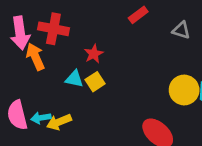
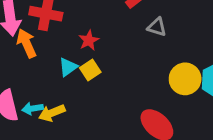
gray triangle: (181, 30) -> (157, 27), moved
cyan triangle: (74, 79) -> (68, 67), turned -48

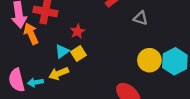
gray triangle: (157, 27) -> (141, 18), moved
yellow arrow: (52, 113) -> (59, 73), moved

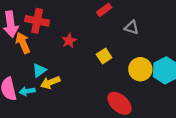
cyan triangle: (62, 51) -> (39, 70), moved
yellow square: (79, 54) -> (104, 56), moved

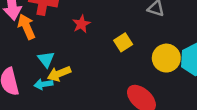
cyan triangle: (39, 70) -> (46, 59), turned -32
cyan arrow: (27, 91) -> (43, 84), moved

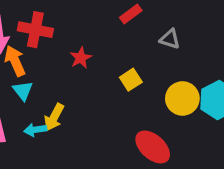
cyan triangle: (46, 59) -> (23, 91), moved
yellow arrow: (59, 74) -> (54, 117), turned -40

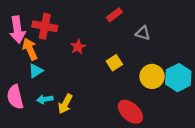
cyan triangle: (23, 91) -> (36, 71), turned 35
yellow arrow: (54, 117) -> (65, 104), moved

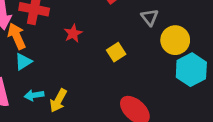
gray triangle: (143, 33) -> (150, 17), turned 35
yellow circle: (152, 76) -> (175, 40), moved

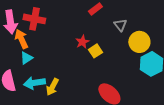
red star: (73, 33) -> (82, 42), moved
cyan arrow: (34, 95) -> (34, 83), size x1.5

